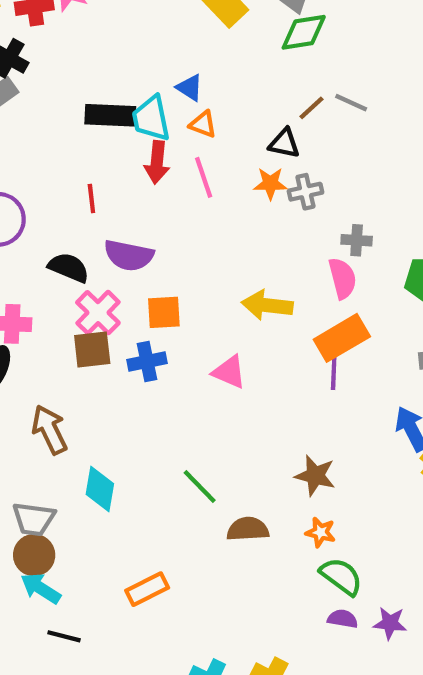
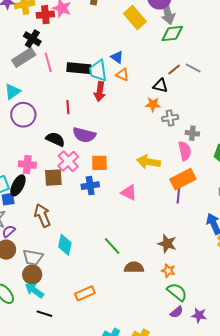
pink line: (204, 177) -> (48, 63), moved
gray cross: (305, 192) -> (170, 118), moved
brown square: (92, 350) -> (53, 178), moved
purple semicircle: (343, 619) -> (177, 312), turned 128

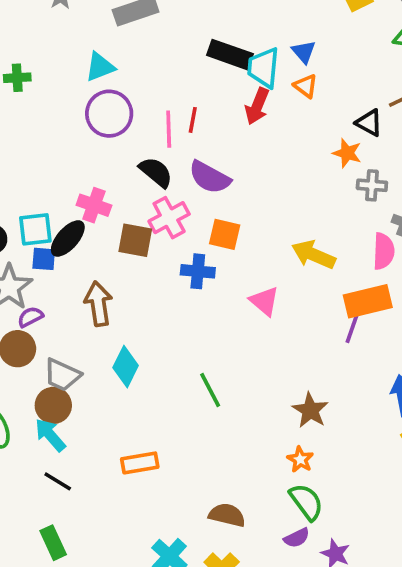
pink line: (48, 63) -> (169, 129), moved
brown semicircle: (134, 267) -> (227, 515), moved

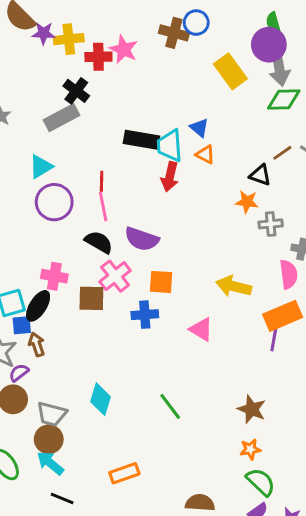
red line: (193, 120) -> (102, 181), moved
brown arrow: (98, 304) -> (37, 344), moved, size x0.7
orange star: (300, 459) -> (250, 449), turned -30

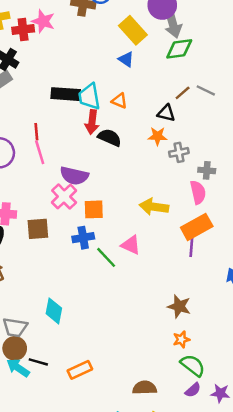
blue triangle: (199, 128) -> (126, 59), moved
black semicircle: (99, 242) -> (110, 138), moved
pink cross: (115, 276) -> (64, 197), moved
green line: (170, 406) -> (106, 257), moved
black line: (62, 499) -> (38, 362), moved

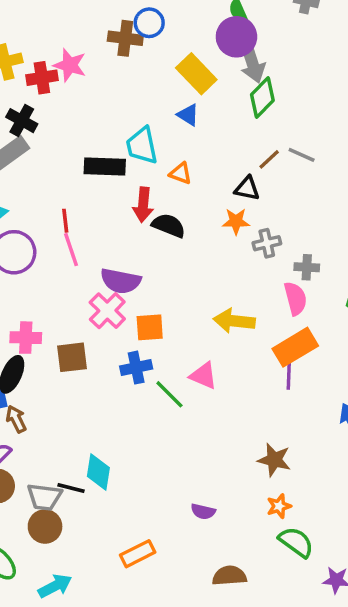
green diamond: (179, 49) -> (262, 98), turned -36
cyan trapezoid: (89, 97) -> (142, 146), moved
black line: (38, 362) -> (71, 488), moved
cyan arrow: (18, 368) -> (55, 586), moved, turned 120
purple semicircle: (193, 390) -> (203, 511), moved, turned 56

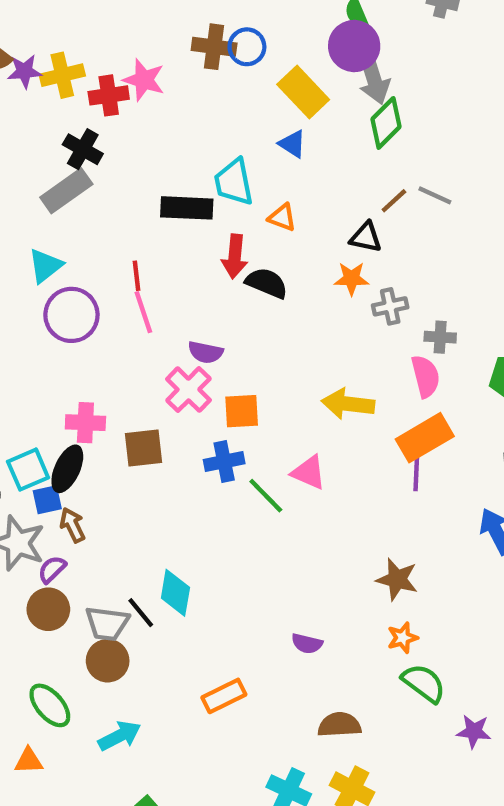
blue circle: (149, 23) -> (247, 47), moved
purple semicircle: (121, 281) -> (206, 352), size x0.7
black line: (71, 488) -> (141, 613), turned 36

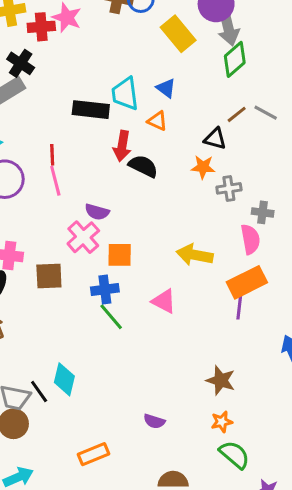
blue triangle: (292, 144) -> (166, 88), moved
green line: (266, 496) -> (111, 317), moved

